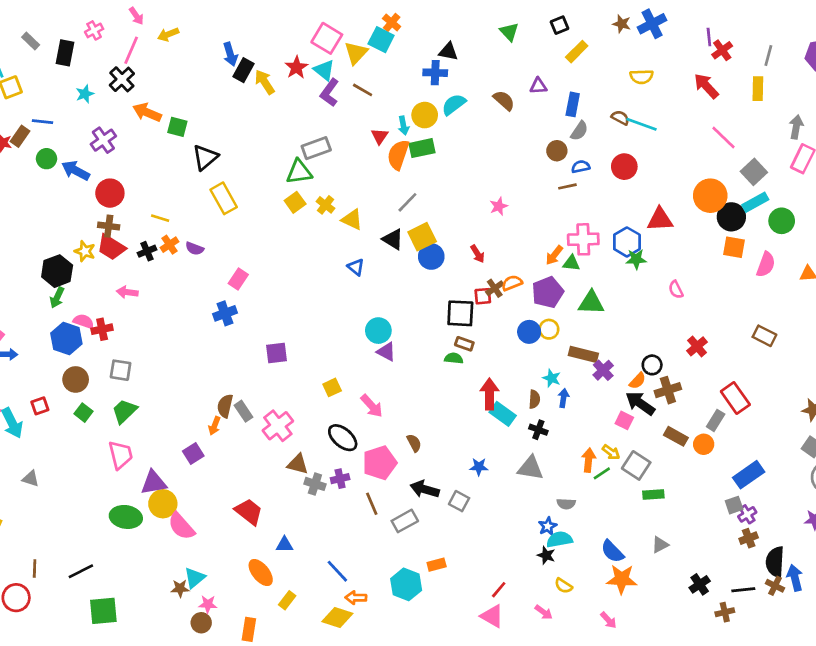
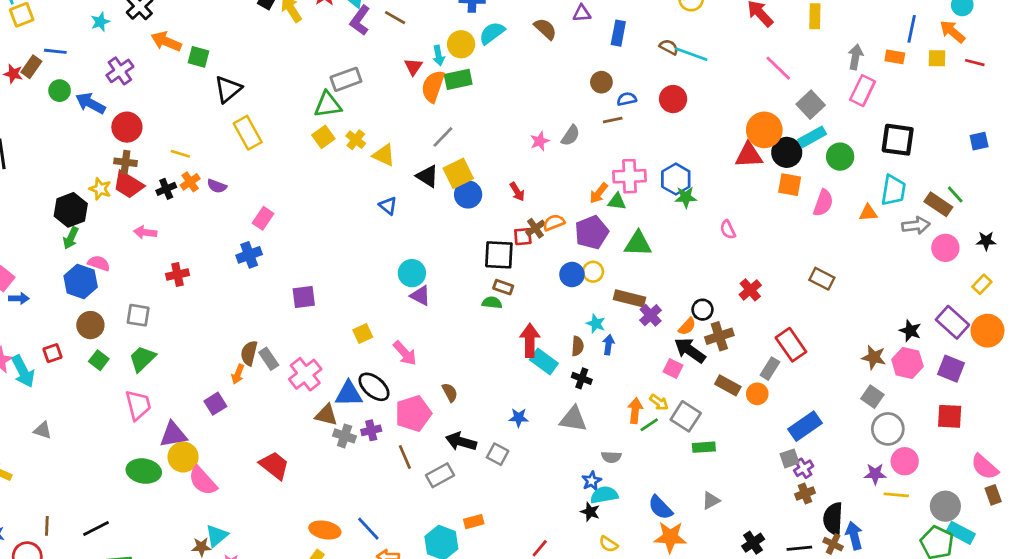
gray semicircle: (579, 131) -> (571, 136), moved
red triangle: (660, 219) -> (749, 155), moved
red cross: (102, 329) -> (177, 275), moved
blue triangle: (284, 545) -> (349, 394), moved, size x1.5
orange ellipse: (261, 573) -> (325, 530), moved, turned -40

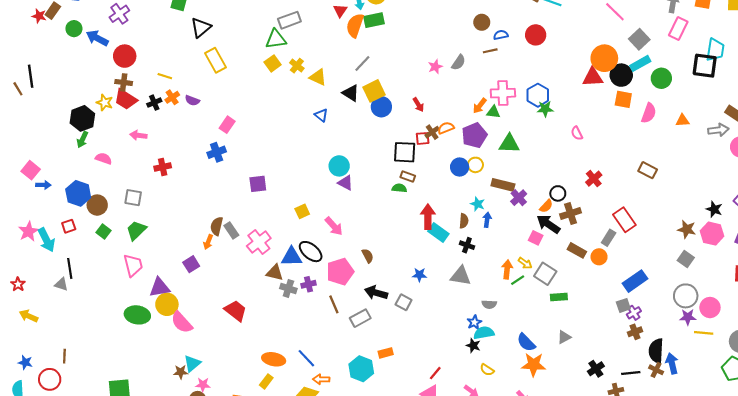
cyan trapezoid: (893, 190) -> (715, 50), moved
blue hexagon: (81, 282) -> (78, 193), moved
gray circle: (888, 429) -> (686, 296), moved
black line: (96, 529) -> (70, 268), moved, turned -72

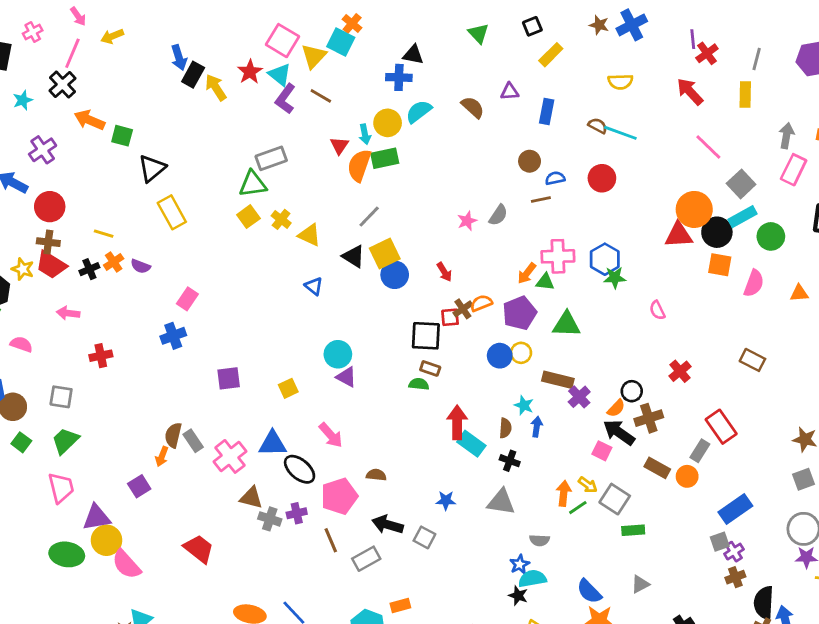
yellow square: (302, 211) -> (288, 388), moved
brown semicircle: (368, 256) -> (376, 475), turned -56
blue triangle: (292, 257) -> (273, 444), moved
gray square: (686, 259) -> (804, 479), turned 35

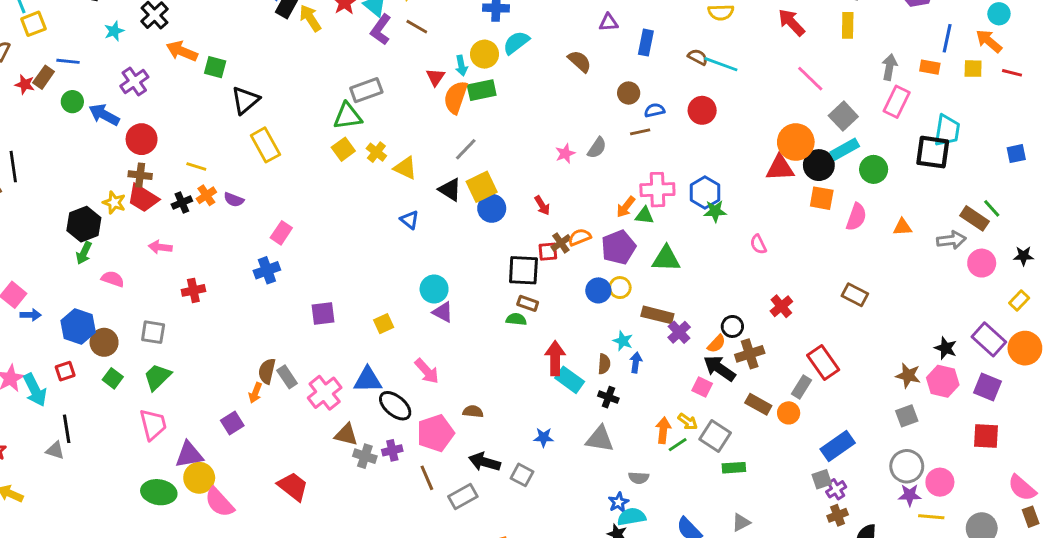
brown semicircle: (473, 107) -> (580, 61), moved

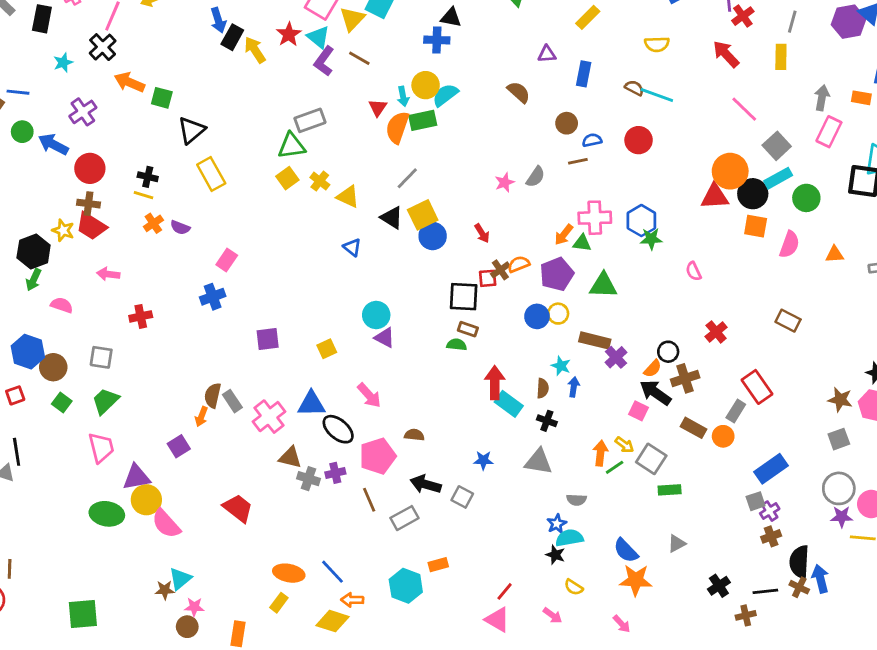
cyan semicircle: (516, 43) -> (445, 95), moved
black cross: (182, 203) -> (148, 177), moved, turned 36

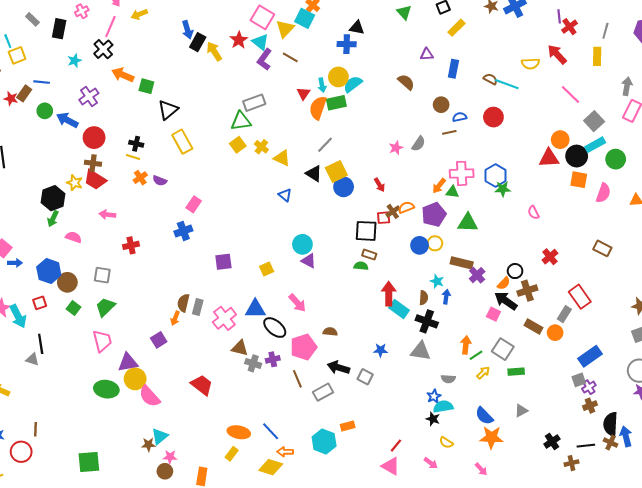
yellow semicircle: (657, 44) -> (530, 64), moved
orange circle: (730, 171) -> (560, 140), size x0.7
gray rectangle: (232, 401) -> (198, 307), turned 49
black cross: (547, 421) -> (427, 321), size x1.5
yellow arrow: (624, 445) -> (483, 373), moved, turned -80

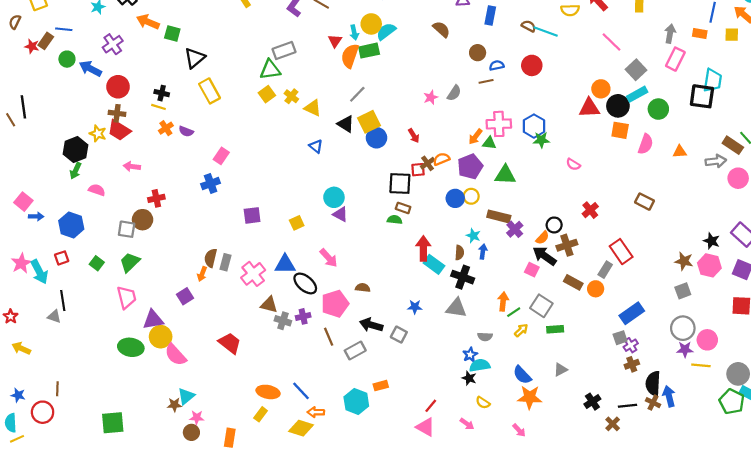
pink semicircle: (534, 213) -> (573, 164), turned -32
brown circle: (67, 282) -> (143, 220), moved
brown cross: (571, 463) -> (613, 424), turned -32

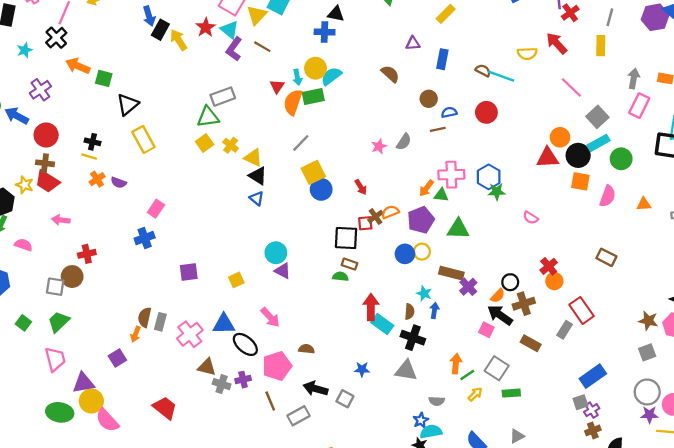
black triangle: (346, 124) -> (258, 176), moved
orange circle: (596, 289) -> (554, 281), moved

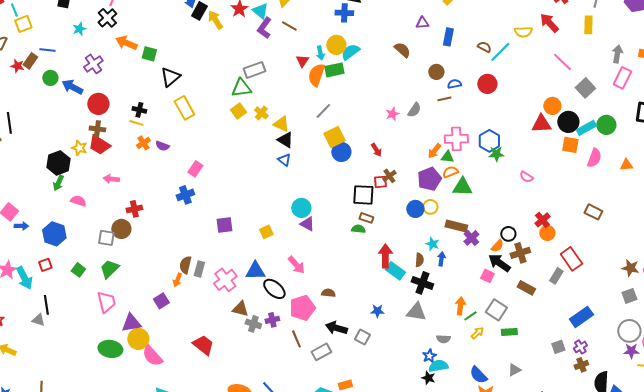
cyan line: (501, 76) -> (500, 52), turned -65
cyan rectangle: (599, 143) -> (586, 128), moved
orange semicircle: (390, 212) -> (450, 172), moved
gray square: (580, 402) -> (558, 347), moved

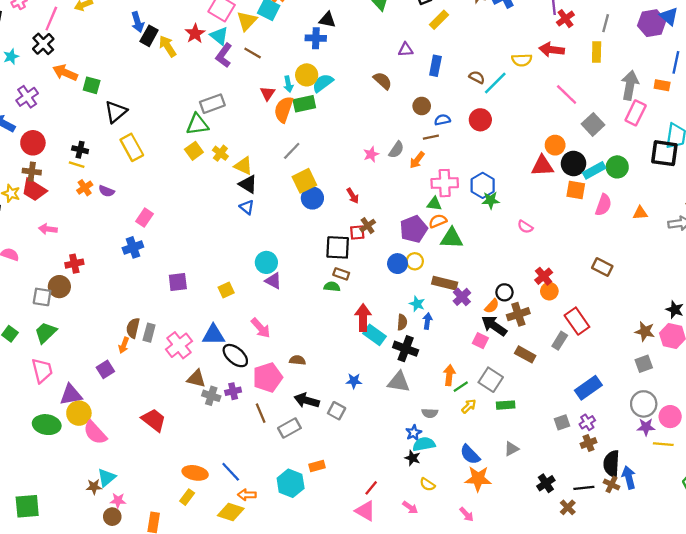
red arrow: (549, 23) -> (552, 50), turned -40
gray arrow: (617, 54) -> (630, 85), size x1.4
orange arrow: (434, 151) -> (417, 160), moved

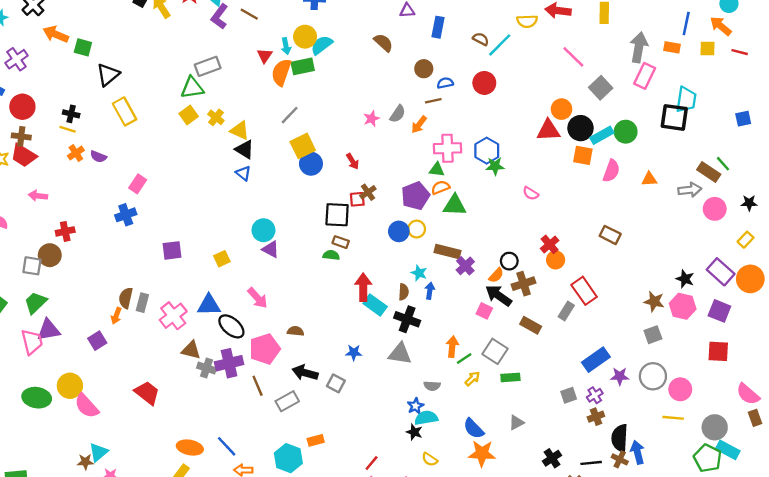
purple cross: (233, 391) -> (229, 363), size x1.6
purple triangle: (71, 395) -> (49, 330), moved
purple star: (646, 427) -> (620, 376), moved

